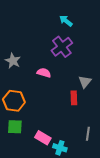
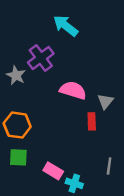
cyan arrow: (66, 21) -> (66, 26), moved, size x1.5
purple cross: (62, 47) -> (41, 58), moved
pink semicircle: (44, 73) -> (73, 90), moved, size x1.5

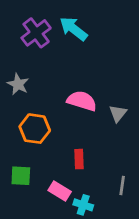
purple cross: (41, 58) -> (36, 33), moved
red rectangle: (92, 121) -> (79, 159), moved
orange hexagon: (17, 125) -> (35, 129), moved

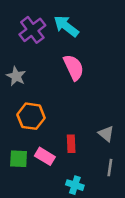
pink semicircle: (82, 101) -> (74, 67), moved, turned 48
gray triangle: (118, 113) -> (106, 134), moved, turned -30
pink rectangle: (60, 191) -> (45, 156), moved

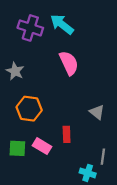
purple cross: (32, 30) -> (30, 28), turned -35
gray triangle: (106, 134) -> (97, 112), moved
cyan cross: (75, 185) -> (88, 173), moved

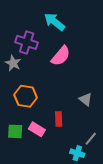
purple cross: (30, 28) -> (27, 42), moved
pink semicircle: (69, 63) -> (61, 56), turned 65
gray line: (103, 157) -> (91, 139), turned 32

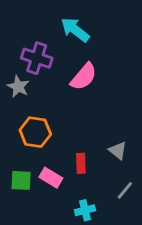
gray triangle: (86, 99) -> (118, 151), moved
cyan cross: (77, 153) -> (85, 210), moved, turned -32

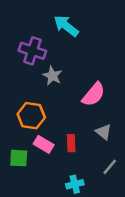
pink semicircle: (84, 77) -> (94, 94), moved
gray star: (18, 87) -> (52, 76), moved
pink rectangle: (51, 178) -> (44, 144), moved

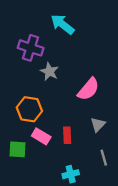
gray triangle: (104, 132) -> (98, 125), turned 35
gray line: (110, 167) -> (104, 158), turned -56

